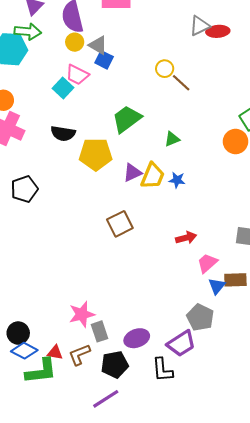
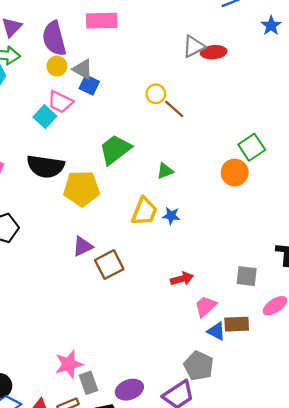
black semicircle: (63, 133) -> (45, 166), size x1.4
purple triangle: (132, 173) -> (83, 246), moved
blue triangle: (217, 286) -> (216, 331), turned -42

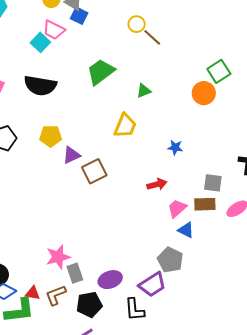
yellow pentagon: (82, 189) -> (51, 136), moved, size x0.7
blue star: (171, 216) -> (175, 147), moved
brown rectangle: (237, 324) -> (205, 204), moved

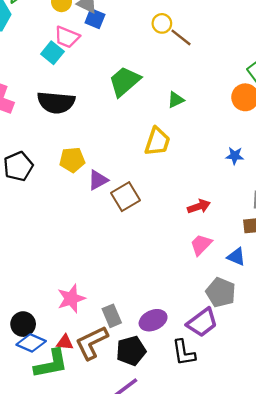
blue star: (175, 147) -> (235, 156), moved
pink trapezoid: (177, 208) -> (201, 245), moved
pink star: (58, 257) -> (71, 299), moved
brown L-shape: (56, 295) -> (92, 343), size x1.4

